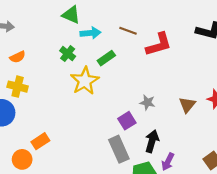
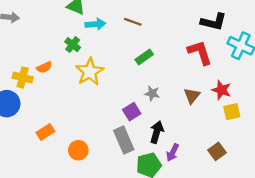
red L-shape: (159, 44) -> (200, 52), moved, turned -92
orange semicircle: (18, 57) -> (44, 67), moved
green rectangle: (106, 58) -> (144, 57), moved
orange circle: (22, 159) -> (78, 150), moved

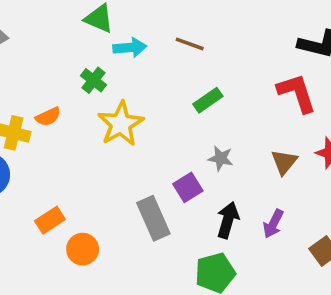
gray rectangle: (124, 140) -> (153, 218), moved
orange circle: (78, 150) -> (83, 249), moved
purple arrow: (173, 152) -> (273, 224), moved

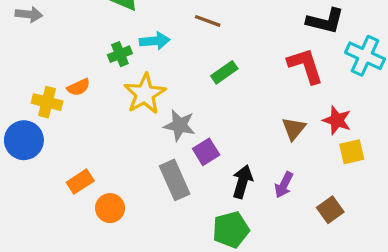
cyan arrow: (130, 48) -> (155, 41), moved
green cross: (93, 80) -> (120, 54), turned 30
gray star: (221, 158) -> (180, 125), moved, size x1.4

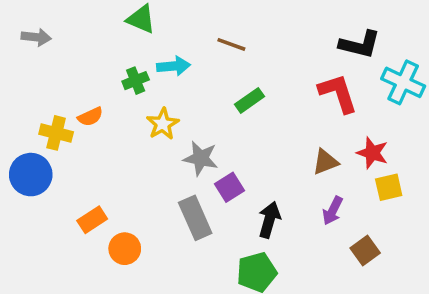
yellow star: (145, 94) -> (163, 124), size x0.7
brown triangle: (294, 129) -> (325, 162), turned 30
purple arrow: (284, 185) -> (333, 211), moved

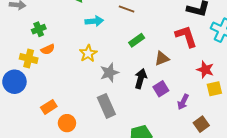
green cross: (136, 81) -> (39, 29), moved
gray star: (201, 158) -> (109, 73), turned -30
brown triangle: (325, 162) -> (162, 58), moved
purple square: (230, 187) -> (161, 89), moved
black arrow: (269, 220) -> (141, 79), moved

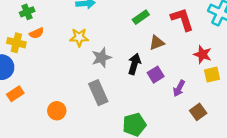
green rectangle: (137, 40) -> (141, 17), moved
yellow star: (88, 53) -> (79, 37), turned 30
orange rectangle: (49, 107) -> (15, 94), moved

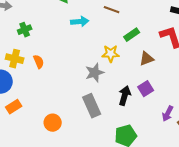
orange semicircle: (37, 33) -> (39, 62), moved, turned -88
yellow star: (79, 37) -> (111, 54), moved
black arrow: (134, 64) -> (125, 96), moved
purple arrow: (179, 88) -> (168, 114), moved

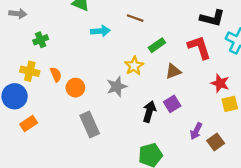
yellow star: (111, 54) -> (134, 66), turned -30
gray rectangle: (92, 106) -> (90, 125), moved
orange circle: (53, 123) -> (75, 88), moved

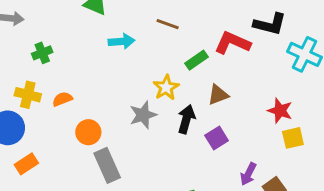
red L-shape: (199, 47) -> (232, 43), moved, turned -48
orange semicircle: (56, 75) -> (62, 99), turned -88
orange circle: (75, 88) -> (88, 132), moved
black arrow: (149, 112) -> (186, 119), moved

